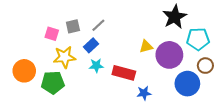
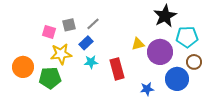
red rectangle: (124, 73) -> (117, 69), turned 60
blue star: (144, 93) -> (147, 89), moved

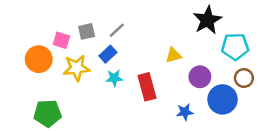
purple circle: (160, 52) -> (200, 77), moved, size x0.7
orange circle: (23, 67) -> (39, 59), moved
green pentagon: (50, 78) -> (48, 113), moved

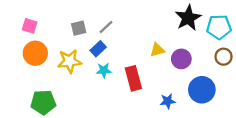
pink square: (61, 40) -> (30, 26), moved
cyan pentagon: (235, 47) -> (219, 27), moved
purple circle: (200, 77) -> (181, 59), moved
brown circle: (244, 78) -> (224, 57), moved

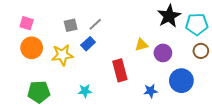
cyan star: (104, 70) -> (85, 91), moved

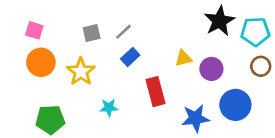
blue rectangle: (88, 44) -> (130, 57), moved
yellow star: (62, 55) -> (81, 72), turned -30
cyan star: (85, 91) -> (109, 108), moved
blue star: (151, 91) -> (195, 118), size x1.5

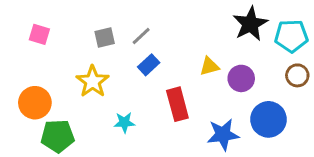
orange circle: (41, 62) -> (35, 103), moved

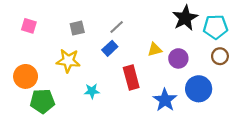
gray line: (141, 36) -> (117, 27), moved
yellow star: (93, 81) -> (68, 61), turned -30
blue star: (223, 135) -> (165, 100), turned -30

